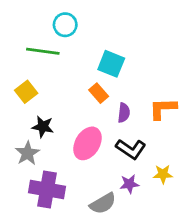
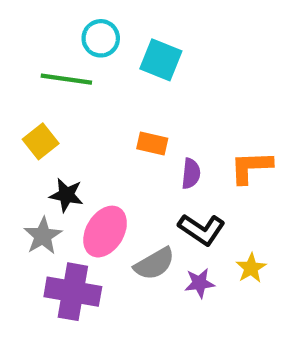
cyan square: (111, 64) -> (161, 60), moved
orange rectangle: (99, 93) -> (152, 144), turned -36
pink ellipse: (87, 143) -> (105, 232), moved
yellow star: (163, 174) -> (251, 268), turned -30
gray semicircle: (103, 203) -> (154, 264), moved

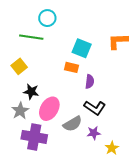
cyan square: (161, 60) -> (82, 48), moved
orange L-shape: (251, 167) -> (118, 41), moved
yellow star: (251, 268) -> (112, 148), moved

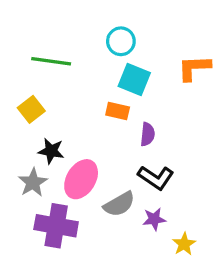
cyan circle: (47, 18) -> (121, 41), moved

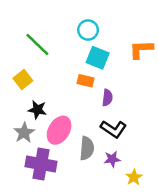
green line: (51, 61) -> (37, 44), turned 36
gray semicircle: (119, 204) -> (87, 148), turned -55

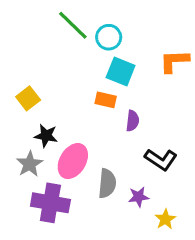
green line: (37, 44) -> (73, 25), moved
black L-shape: (113, 129) -> (161, 160), moved

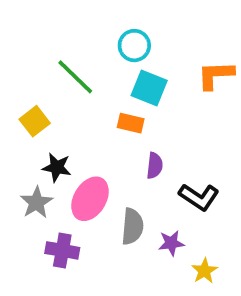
green line: (73, 25) -> (75, 77), moved
purple semicircle: (133, 121) -> (155, 166), moved
purple cross: (50, 203) -> (62, 250), size x0.7

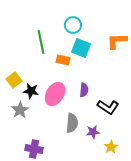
green line: (75, 77) -> (41, 42), turned 35
yellow square: (35, 121) -> (14, 80), moved
orange rectangle: (131, 123) -> (63, 60), moved
pink ellipse: (90, 199) -> (55, 94), moved
purple cross: (62, 250) -> (34, 149), moved

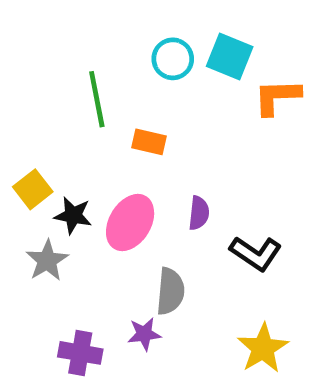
cyan square: (81, 48) -> (230, 56), moved
purple star: (93, 132) -> (144, 334), moved
yellow star: (111, 147) -> (263, 348), size x1.5

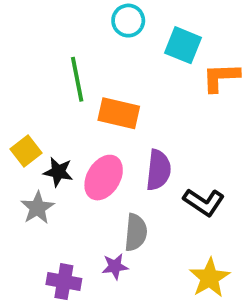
cyan circle: (173, 59) -> (128, 21), moved
orange rectangle: (149, 142) -> (119, 113), size x1.5
purple semicircle: (199, 213) -> (158, 170), size x1.5

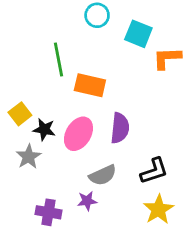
black L-shape: (204, 202) -> (154, 171), moved, turned -52
gray semicircle: (136, 232) -> (103, 175), turned 60

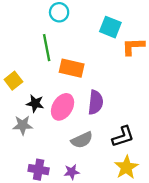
cyan circle: (97, 15) -> (59, 12), moved
yellow square: (20, 114) -> (13, 81), moved
gray star: (29, 157) -> (23, 125), turned 30
purple star: (87, 201) -> (72, 172), moved

